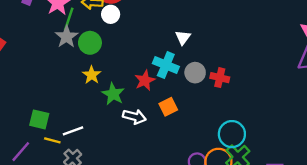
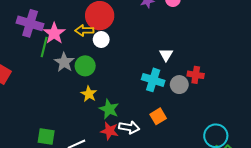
green line: (69, 19) -> (44, 47), moved
red cross: (220, 78) -> (196, 75), moved
red star: (145, 80) -> (110, 131), moved, turned -30

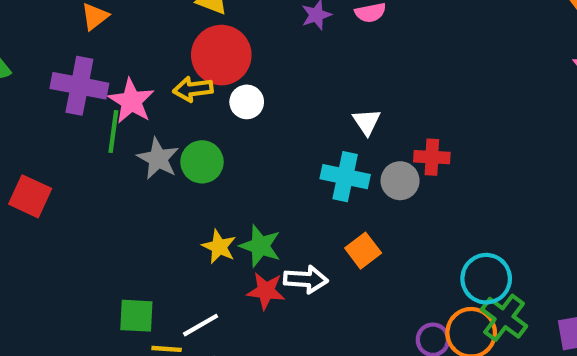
white circle: (101, 39) -> (247, 102), moved
yellow star: (89, 94) -> (219, 247), moved

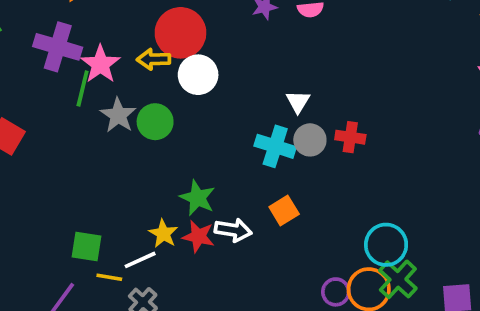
white circle: (247, 102) -> (198, 75), size x1.4
gray circle: (400, 181) -> (310, 140), moved
yellow star: (219, 247) -> (163, 234), moved

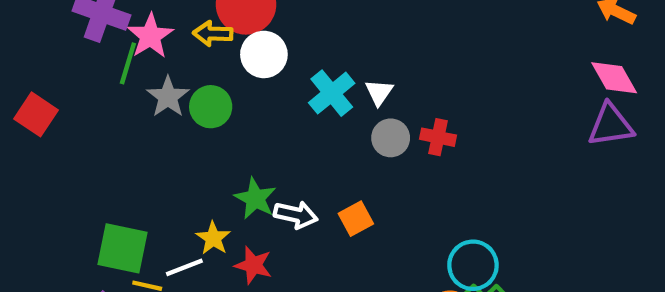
cyan cross: (275, 146) -> (332, 93), moved, turned 30
white arrow: (233, 230) -> (296, 215), moved
red star: (198, 236) -> (253, 265), moved
green square: (86, 247) -> (122, 248), size x1.4

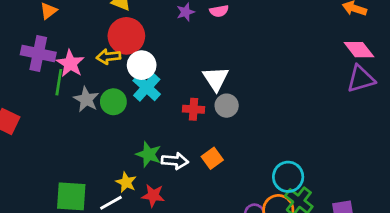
white triangle: (379, 92) -> (216, 79), size x1.5
cyan cross: (332, 93) -> (147, 87), moved
red cross: (438, 137) -> (193, 109), moved

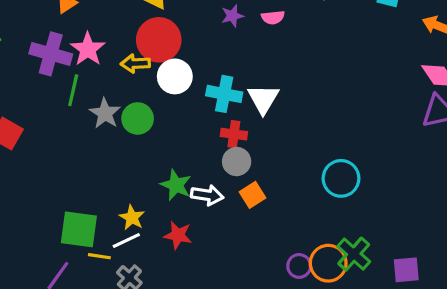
pink star: (70, 63) -> (88, 49), moved
cyan cross: (147, 87) -> (224, 94), moved, turned -36
gray circle: (227, 106) -> (237, 162), moved
cyan circle: (288, 177) -> (341, 178), moved
yellow star: (126, 182) -> (132, 218), moved

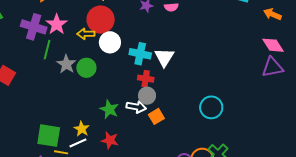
white arrow: (207, 195) -> (136, 107), moved

